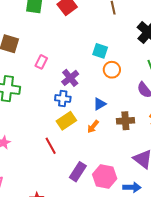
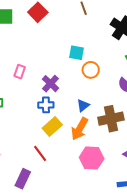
brown cross: (125, 121) -> (111, 119), size x1.4
orange arrow: (93, 127) -> (80, 129), size x1.6
purple rectangle: (78, 172) -> (23, 179), moved
pink hexagon: (105, 176) -> (92, 158), moved

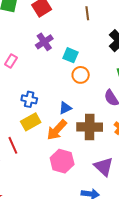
purple cross: (51, 84) -> (44, 42), moved

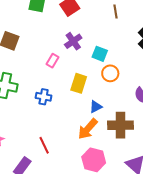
pink rectangle: (11, 61) -> (52, 61), moved
blue cross: (29, 99) -> (44, 97), moved
yellow rectangle: (31, 122) -> (79, 83), moved, turned -42

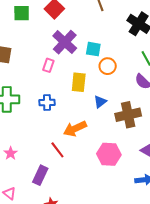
purple cross: (73, 41) -> (65, 42), size x1.4
orange arrow: (88, 129) -> (75, 129), moved, turned 35

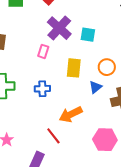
orange circle: (108, 66) -> (107, 67), moved

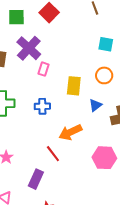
purple cross: (59, 28) -> (29, 48), moved
cyan square: (88, 35) -> (106, 44), moved
orange circle: (107, 67) -> (104, 75), moved

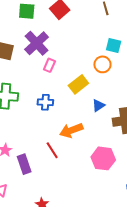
orange circle: (104, 75) -> (102, 64), moved
yellow rectangle: (74, 86) -> (78, 84), turned 42
purple rectangle: (36, 179) -> (24, 164), moved, turned -48

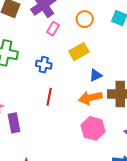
orange circle: (102, 64) -> (85, 19), moved
orange arrow: (71, 130) -> (90, 98), moved
red line: (52, 150) -> (49, 97), moved, turned 36

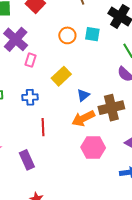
orange circle: (85, 19) -> (67, 35), moved
purple rectangle: (14, 123) -> (27, 160), moved

